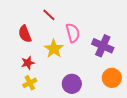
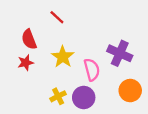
pink semicircle: (73, 33) -> (92, 70), moved
red star: (28, 63) -> (26, 63), moved
yellow cross: (30, 83) -> (58, 96), moved

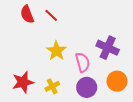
red semicircle: (29, 39) -> (27, 14), moved
red star: (26, 63) -> (23, 82), moved, size x1.5
purple circle: (84, 97) -> (87, 87), moved

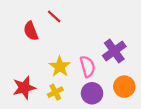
red semicircle: (27, 14) -> (31, 31), moved
purple cross: (108, 48) -> (114, 51), turned 30
yellow star: (56, 51) -> (60, 67), moved

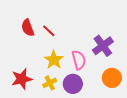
red line: (54, 16) -> (49, 31), moved
purple circle: (92, 93) -> (73, 84), moved

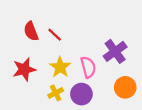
red star: (22, 79) -> (24, 69), moved

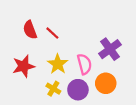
orange circle: (125, 87) -> (106, 83), moved
yellow cross: (56, 93) -> (53, 89), turned -32

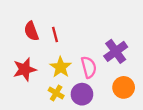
red line: (52, 33) -> (55, 35), turned 32
orange circle: (106, 83) -> (124, 87), moved

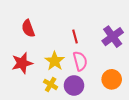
red line: (55, 35) -> (75, 37), moved
purple cross: (116, 51) -> (113, 37), moved

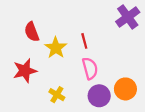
purple cross: (113, 37) -> (128, 17), moved
yellow star: (55, 61) -> (56, 48), moved
purple circle: (74, 85) -> (99, 96), moved

